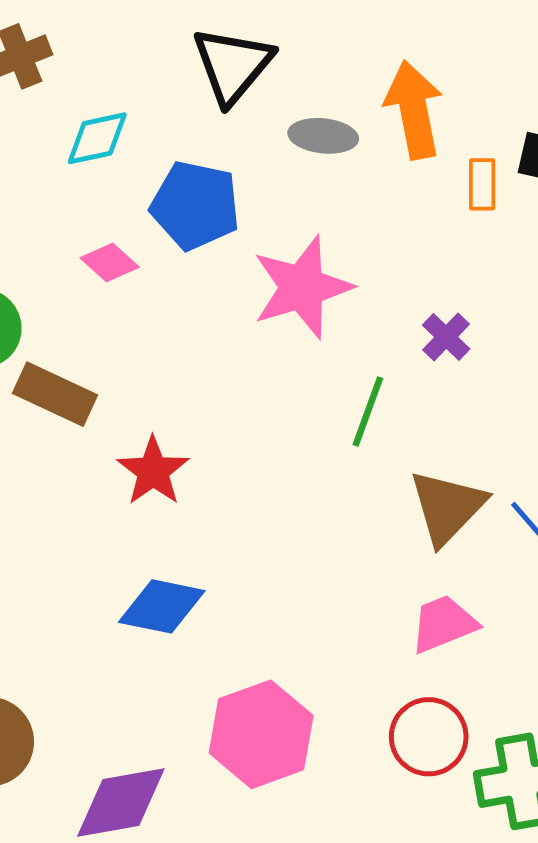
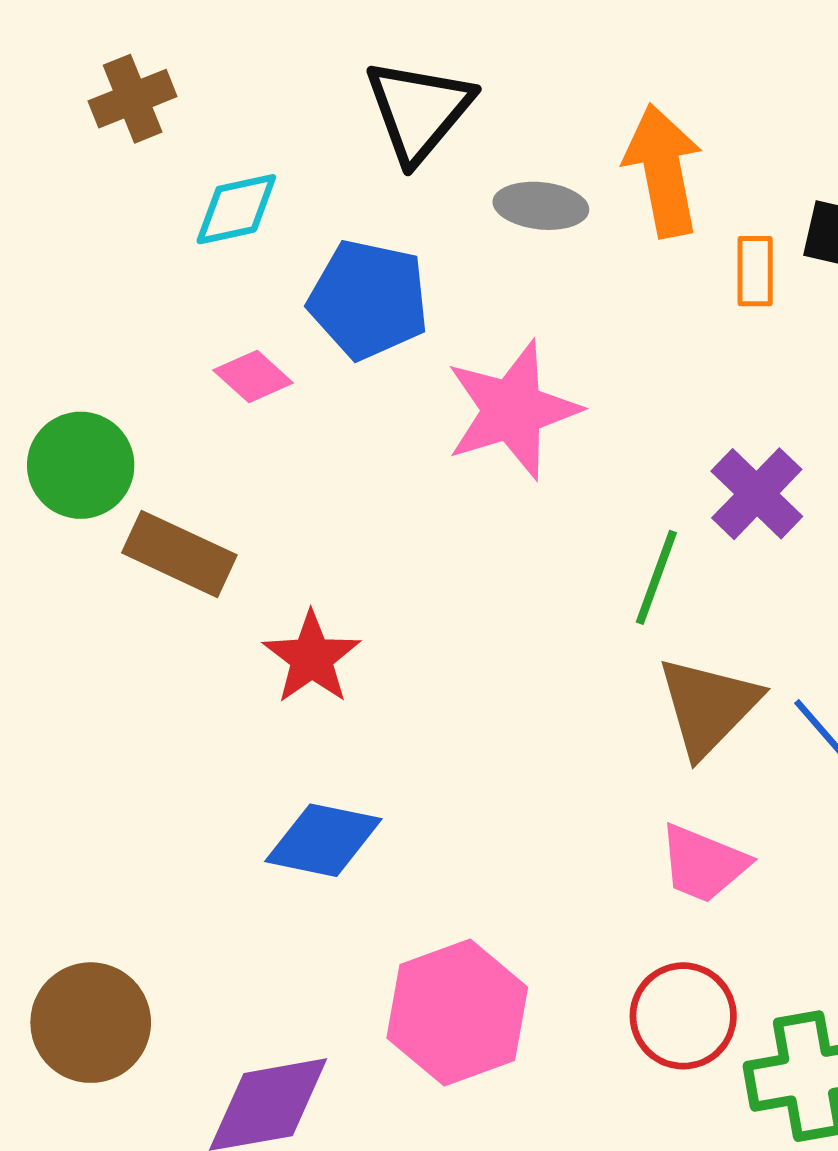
purple cross: (446, 337) -> (757, 494), moved, size x1.4
green line: (368, 411) -> (656, 577), moved
pink trapezoid: (444, 624) -> (703, 864), turned -136

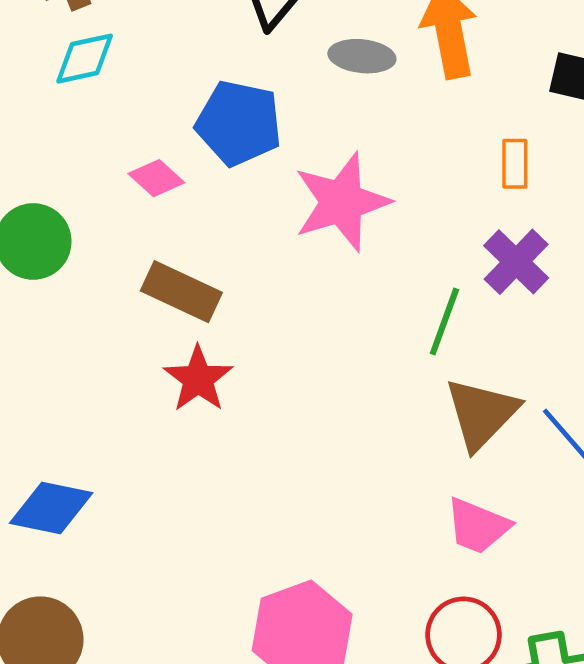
cyan diamond: (236, 209) -> (85, 59), moved
orange rectangle: (755, 271) -> (515, 164), moved
brown rectangle: (179, 554) -> (181, 292), moved
blue diamond: (323, 840) -> (51, 508), moved

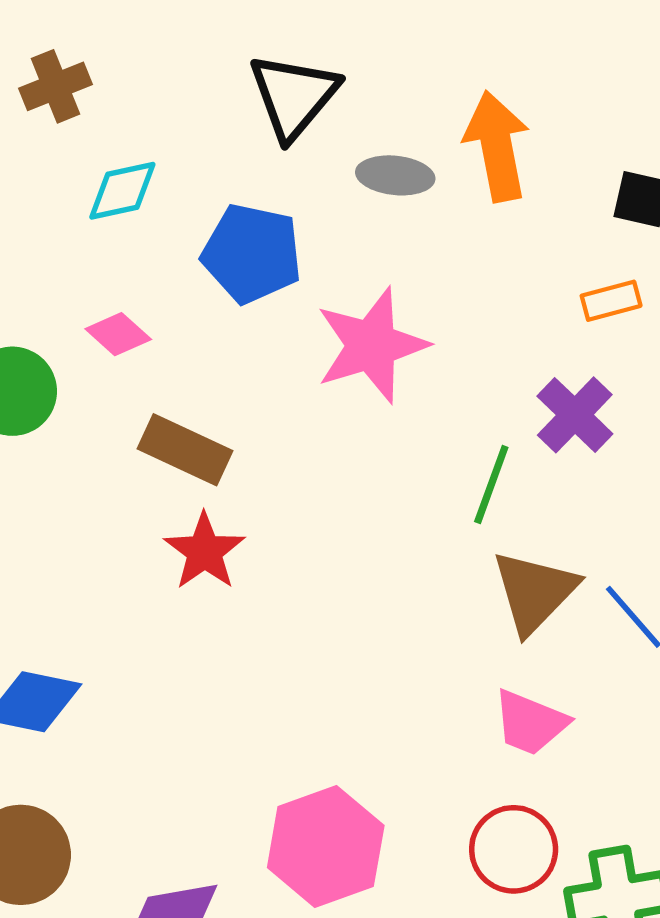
cyan diamond: (85, 59) -> (122, 191), moved
orange rectangle: (515, 164) -> (611, 301), moved, turned 75
pink diamond: (156, 178) -> (118, 334), moved

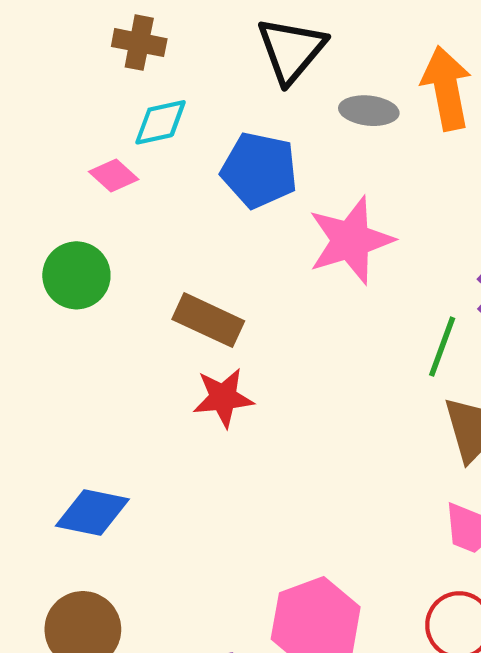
brown cross: (56, 86) -> (139, 43), moved, turned 33
pink diamond: (118, 334) -> (114, 175), moved
red star: (204, 551) -> (223, 398), turned 30

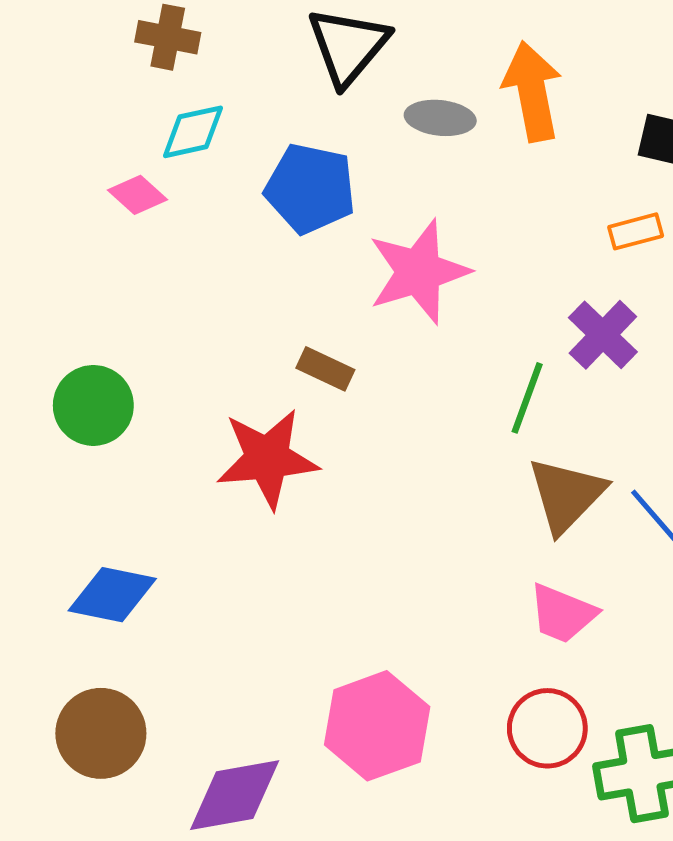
green circle: (76, 275) -> (93, 405), moved
brown rectangle: (208, 320) -> (325, 369), moved, size x0.7
red star: (223, 398) -> (267, 458), size x1.4

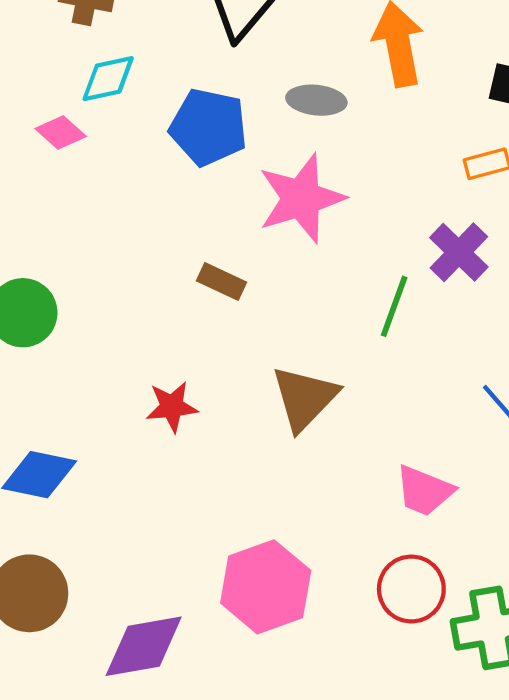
gray ellipse: (440, 118) -> (316, 100), moved
red star: (267, 458) -> (172, 407), moved, size x0.6
brown triangle: (566, 495) -> (305, 398), moved

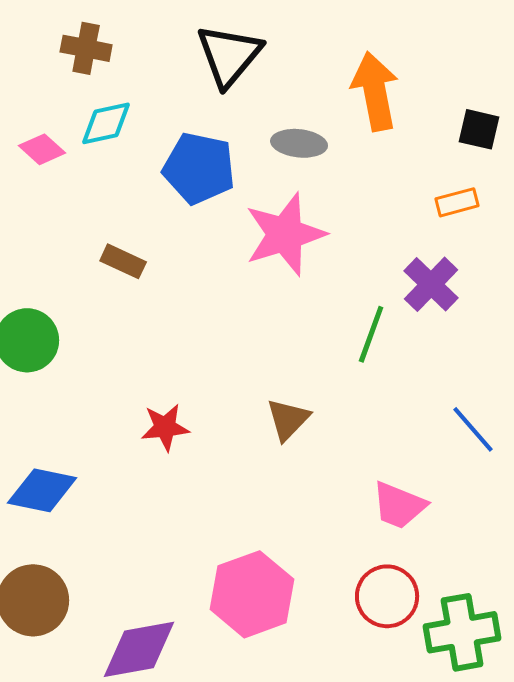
pink diamond: (61, 133) -> (42, 149), moved
brown rectangle: (221, 281) -> (123, 261), moved
brown triangle: (305, 398) -> (288, 419), size x0.7

